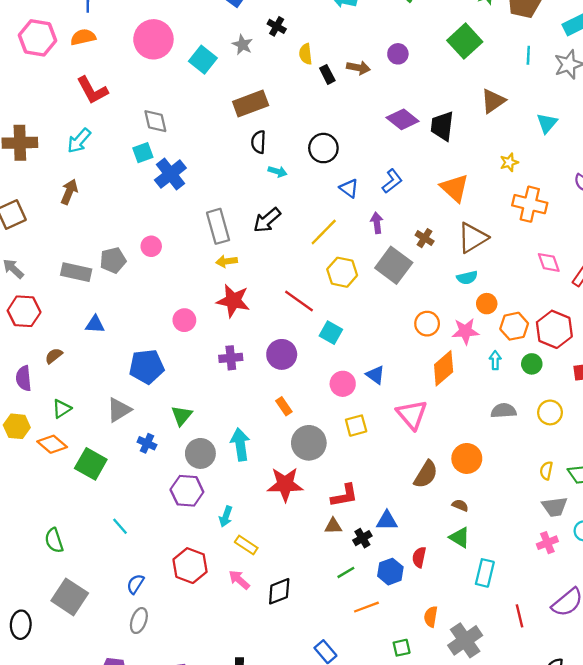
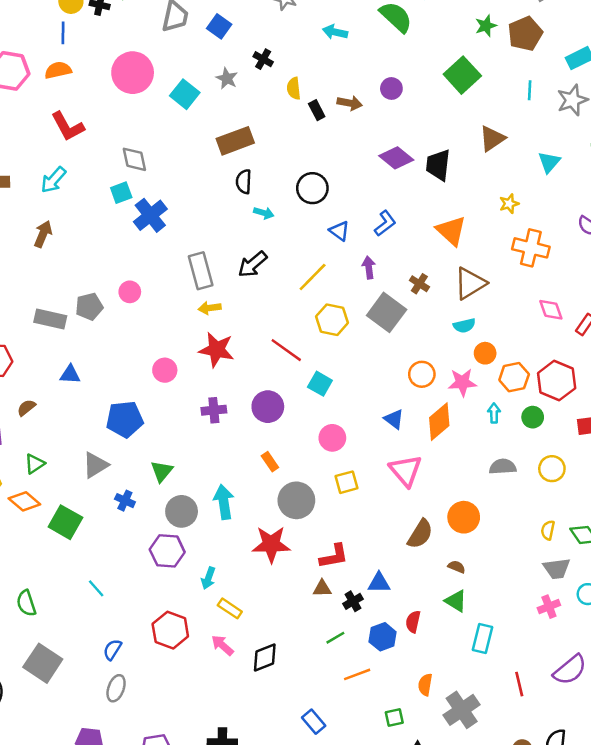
blue triangle: (375, 375) -> (394, 419), moved

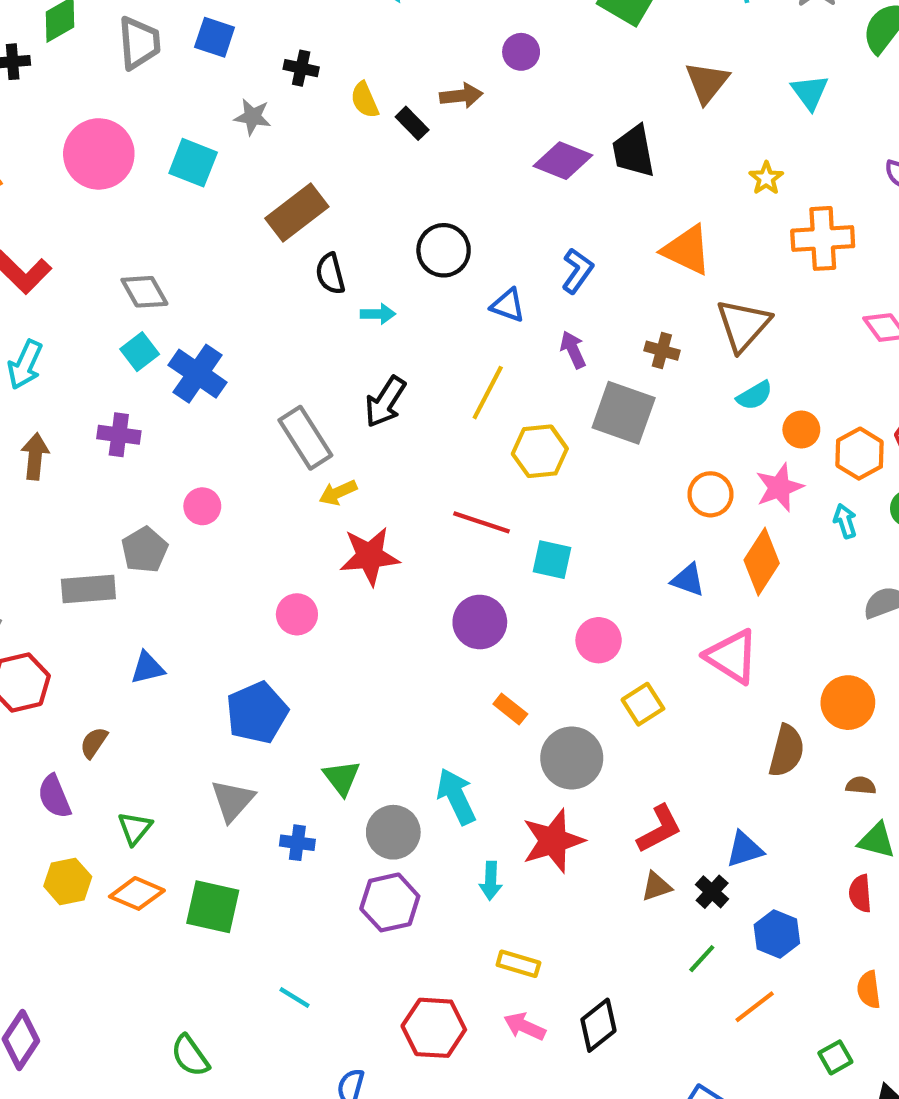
purple cross: (214, 410) -> (119, 435), moved, turned 30
cyan arrow: (208, 578) -> (491, 881), moved
red semicircle: (413, 622) -> (860, 893), moved

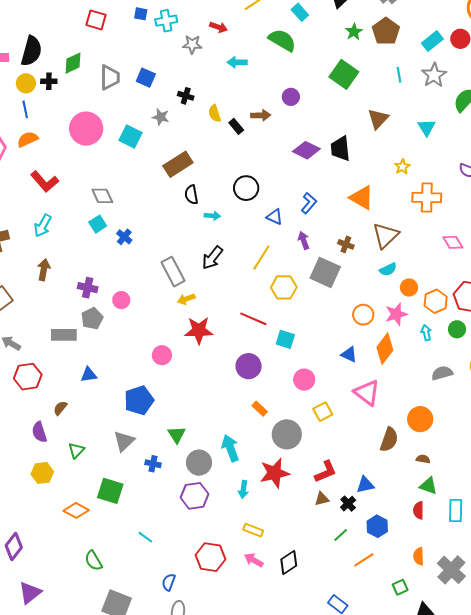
blue cross: (198, 374) -> (124, 237), size x0.6
purple cross: (119, 435) -> (88, 288), moved
orange diamond: (137, 893) -> (76, 510), moved

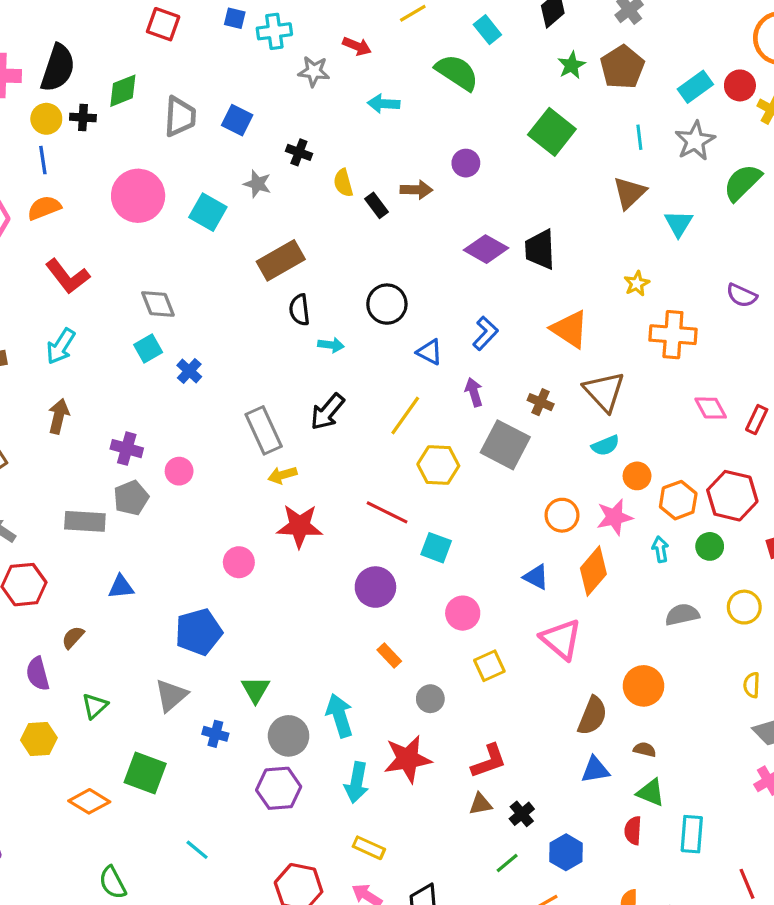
brown triangle: (378, 119) -> (629, 193), moved
brown triangle: (386, 236) -> (604, 391), turned -32
gray circle: (287, 434) -> (430, 699), size x0.6
blue triangle: (365, 485) -> (595, 770), moved
cyan arrow: (243, 490) -> (357, 782), size x1.4

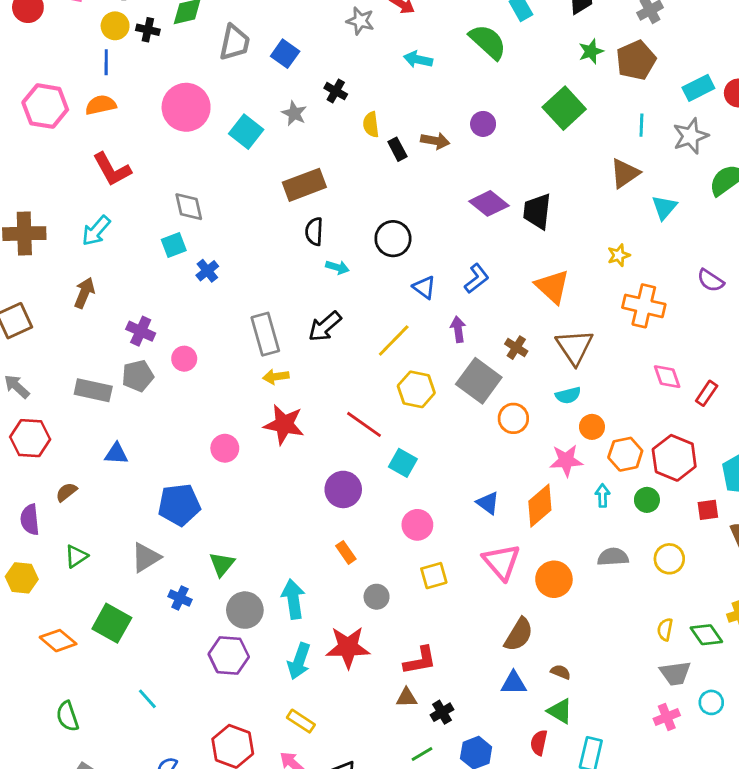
orange circle: (562, 515) -> (513, 418), moved
orange circle: (643, 686) -> (554, 579), moved

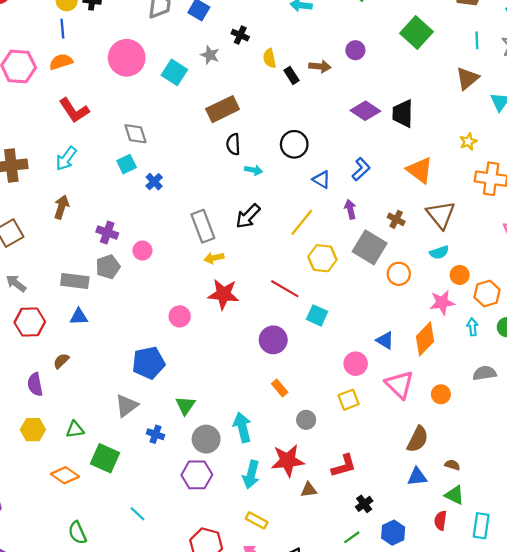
blue triangle: (116, 454) -> (79, 317), moved
pink circle: (417, 525) -> (356, 364), moved
green triangle: (76, 556) -> (75, 429), moved, turned 30
orange circle: (554, 579) -> (441, 394), size x0.7
brown triangle: (407, 698) -> (309, 490), moved

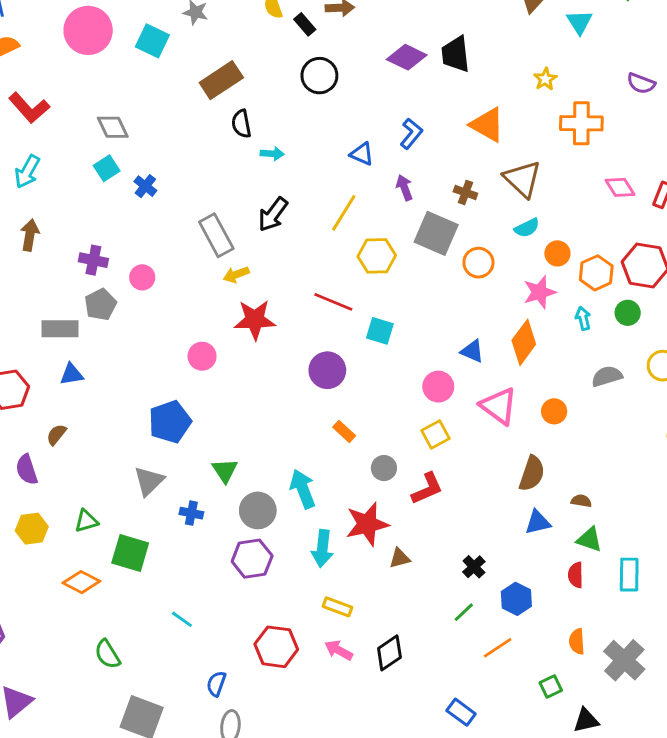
black circle: (294, 144) -> (319, 76), moved
red L-shape: (344, 466) -> (427, 489), moved

